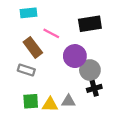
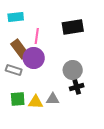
pink line: (51, 33) -> (37, 36), turned 70
purple circle: (75, 56) -> (34, 58), moved

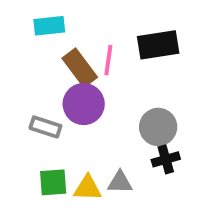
pink line: (37, 36) -> (108, 60), moved
brown rectangle: (20, 49) -> (80, 68), moved

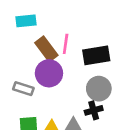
black rectangle: (158, 45) -> (96, 55), moved
black cross: (166, 159) -> (94, 110), moved

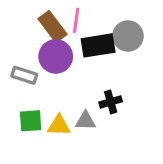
black rectangle: (96, 55) -> (98, 45), moved
gray circle: (99, 89) -> (128, 36), moved

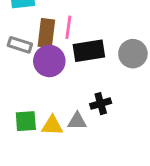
brown rectangle: (53, 27) -> (46, 33), turned 44
gray circle: (128, 36) -> (133, 54), moved
gray rectangle: (24, 75) -> (20, 45), moved

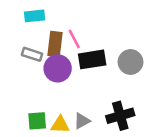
pink line: (68, 27) -> (74, 39), turned -36
black cross: (101, 104) -> (120, 116), moved, size x1.5
gray triangle: (77, 121) -> (82, 121), turned -30

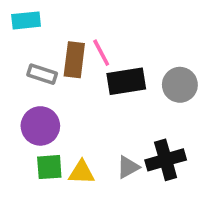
cyan rectangle: (35, 16) -> (26, 20), moved
purple circle: (58, 68) -> (40, 126), moved
gray triangle: (82, 121) -> (128, 167), moved

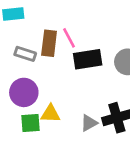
yellow triangle: (82, 172) -> (50, 114), moved

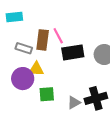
yellow triangle: (50, 114) -> (36, 69), moved
green square: (30, 123) -> (47, 94), moved

